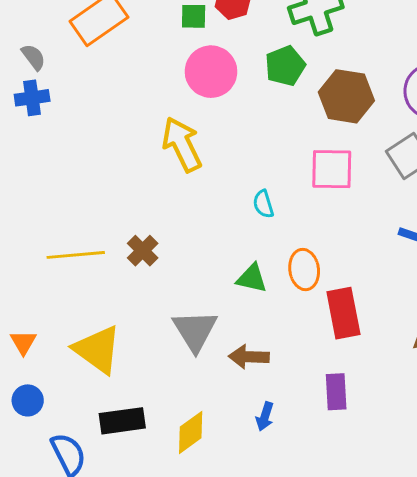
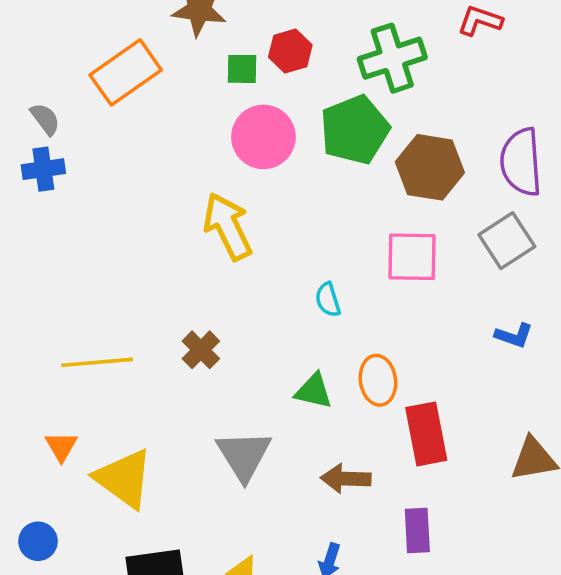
green pentagon: (285, 66) -> (355, 130), size x1.4
brown cross: (143, 251) -> (201, 350), moved
orange triangle: (23, 342) -> (61, 446), moved
brown arrow: (249, 357) -> (346, 479), moved

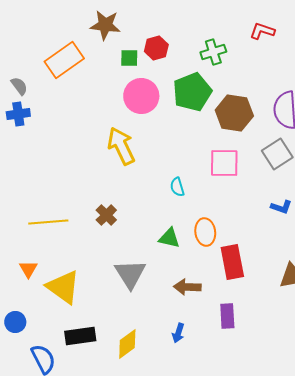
green cross: (392, 58) -> (213, 52), size x0.7

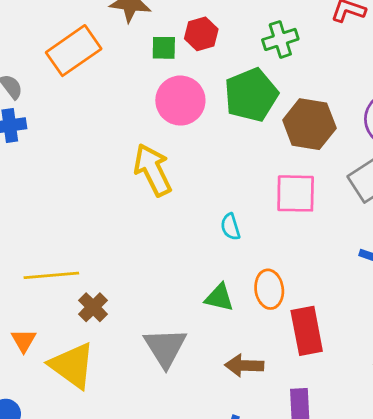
brown cross: (106, 215) -> (93, 307), moved

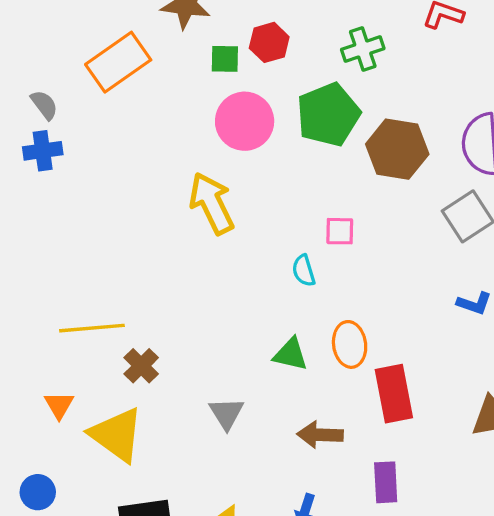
pink square: (296, 193) -> (340, 231), moved, size x0.6
gray triangle: (165, 347) -> (227, 413), size x0.7

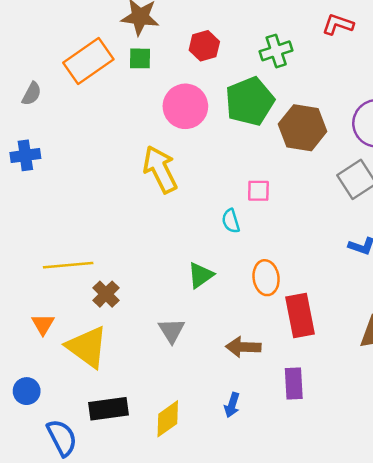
green square: (225, 59) -> (140, 58), moved
gray semicircle: (44, 105) -> (32, 94), turned 65
blue cross: (43, 151) -> (25, 155), moved
green triangle: (291, 354) -> (200, 275), moved, turned -48

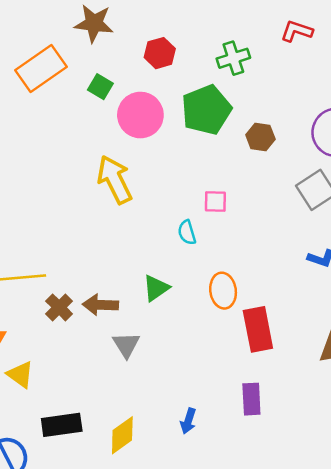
green square: (140, 58) -> (100, 87), moved, turned 30
brown hexagon: (303, 128) -> (260, 137), size x0.6
yellow triangle: (87, 347) -> (20, 375), moved, size x0.6
brown arrow: (243, 347) -> (100, 305), moved

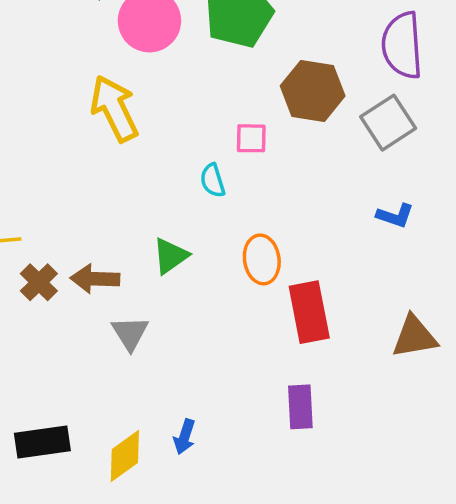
brown hexagon: (260, 137) -> (313, 91), moved, size x1.6
blue arrow: (188, 421) -> (185, 437), moved

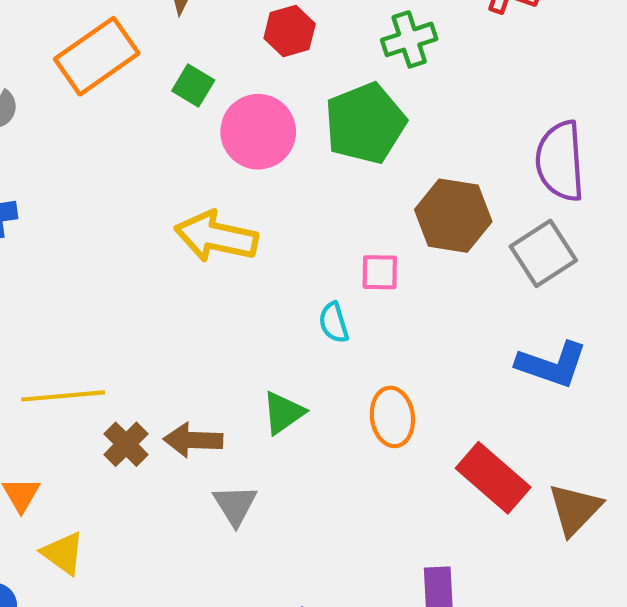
yellow arrow: (114, 109) -> (216, 237), turned -52
blue L-shape: (395, 216) -> (552, 365), size x1.6
red rectangle: (309, 312) -> (493, 478), moved, turned -38
brown triangle: (414, 337) -> (575, 509), turned -36

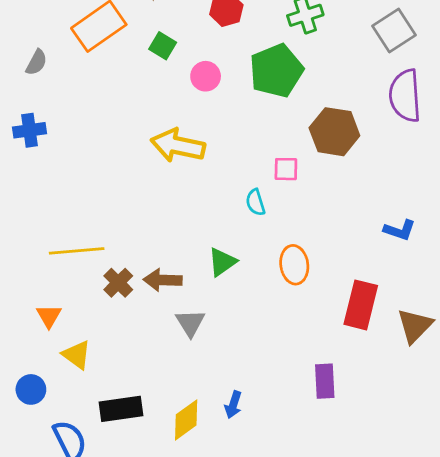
pink circle: (258, 132) -> (206, 76), size x0.6
gray square: (543, 253) -> (394, 30), moved
blue L-shape: (552, 365) -> (400, 230), size x0.7
red rectangle: (493, 478) -> (361, 305), turned 63

